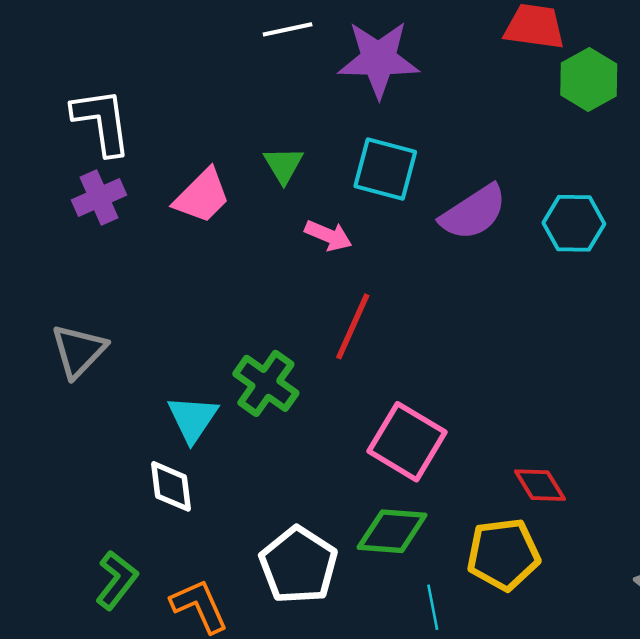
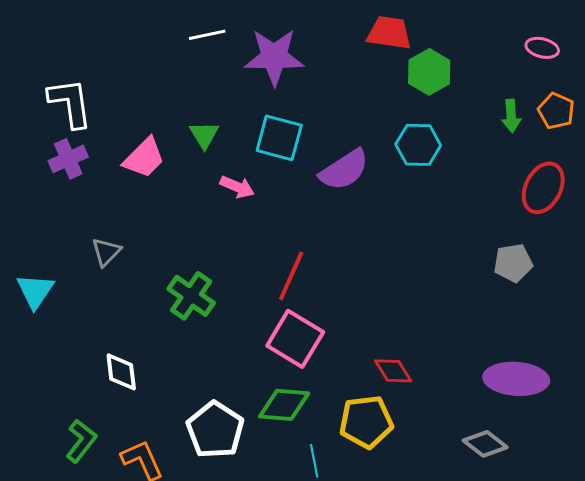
cyan hexagon: (574, 223) -> (418, 145), moved
red line: (353, 326) -> (291, 276), moved
gray triangle: (79, 351) -> (106, 252), moved, size x0.7
cyan triangle: (193, 419) -> (35, 291), moved

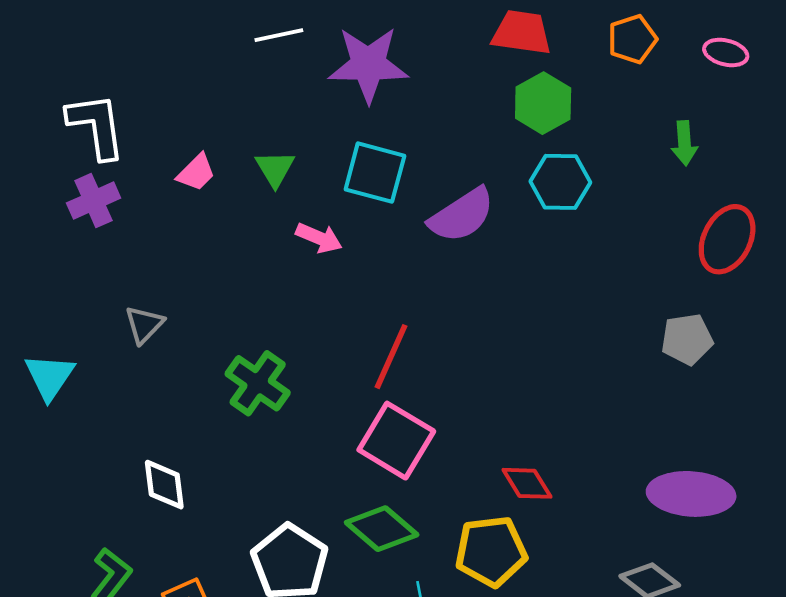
green hexagon: (429, 72) -> (543, 103), moved
orange pentagon: (556, 111) -> (632, 39), moved, turned 30
pink trapezoid: (144, 158) -> (196, 173), moved, size x0.7
green diamond: (284, 405) -> (382, 529), turned 36

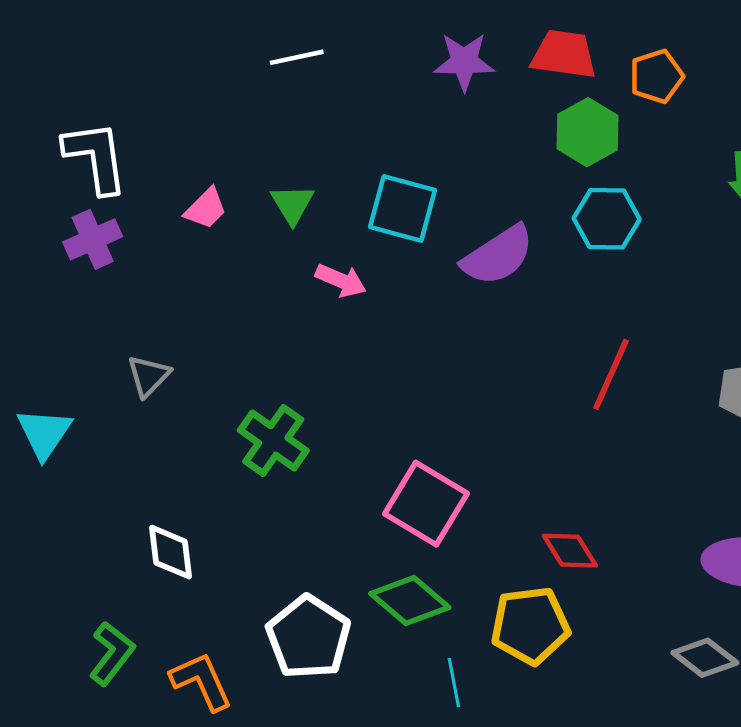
orange pentagon: (632, 39) -> (656, 76), moved
purple star: (368, 64) -> (464, 62), moved, size x0.7
red line: (391, 357) -> (611, 374), moved

